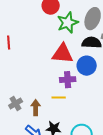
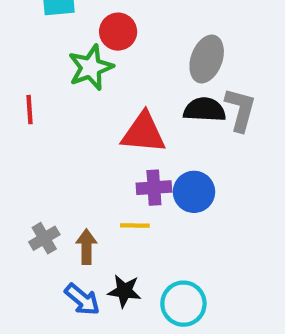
green star: (68, 23) -> (91, 67), moved
blue circle: (87, 66) -> (194, 192), moved

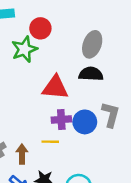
gray L-shape: (240, 110) -> (111, 115), moved

